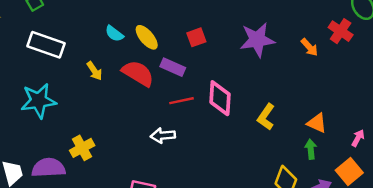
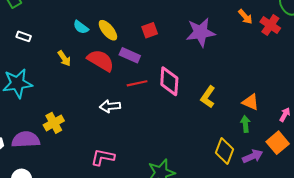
white rectangle: (46, 45) -> (24, 36), size x0.5
orange arrow: (309, 47) -> (245, 17), moved
white arrow: (163, 135) -> (110, 106), moved

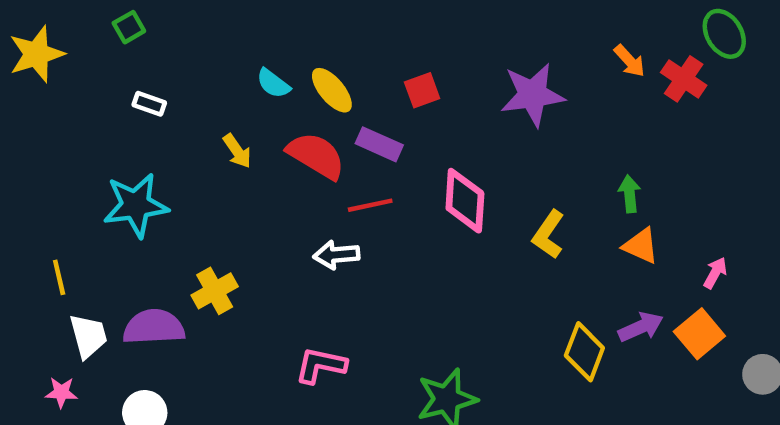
red line: (137, 83) -> (370, 205), moved
green arrow: (245, 124) -> (630, 194), moved
purple arrow: (253, 156) -> (641, 327), moved

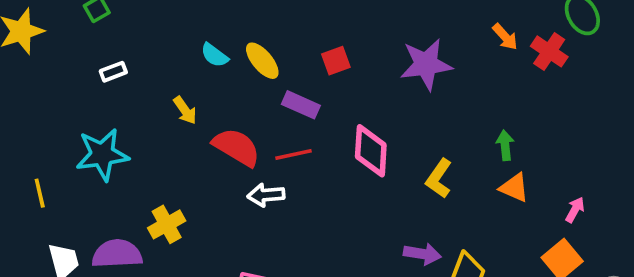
white rectangle: (149, 104) -> (113, 72), turned -40
red semicircle: (316, 156) -> (237, 147), moved
yellow line: (59, 277) -> (40, 193), moved
purple arrow: (641, 327) -> (422, 254), moved, turned 33

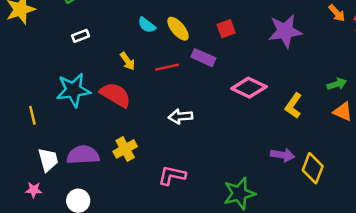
green arrow: (505, 145) -> (337, 84), turned 78
red semicircle: (237, 147) -> (115, 95), moved
pink diamond: (371, 151) -> (249, 88), turned -68
red line: (294, 155) -> (167, 67), moved
yellow cross: (167, 224) -> (125, 149), moved

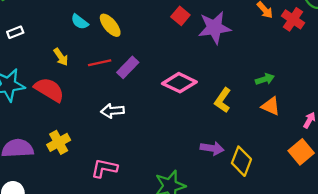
red square: (226, 29) -> (180, 16), moved, turned -30
purple rectangle: (203, 58) -> (128, 67), moved, turned -70

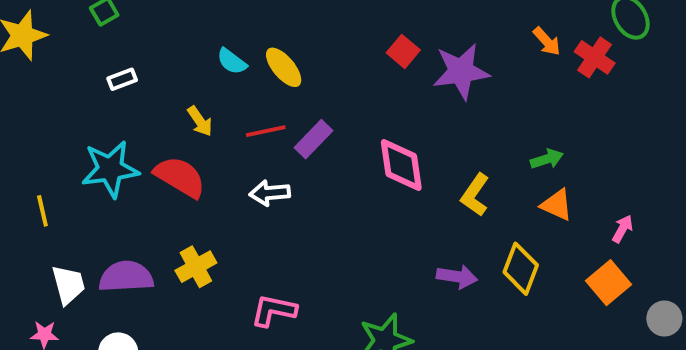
pink diamond: (179, 83) -> (401, 165), turned 56
white arrow: (112, 111) -> (270, 193), moved
yellow diamond: (241, 161) -> (521, 269), moved

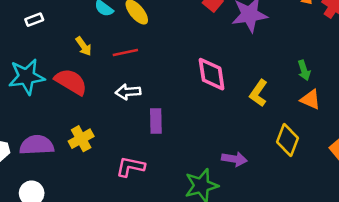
purple rectangle: (314, 139) -> (156, 121), moved, turned -45
green arrow: (547, 159) -> (304, 70), turned 90
purple arrow: (457, 277) -> (234, 159), moved

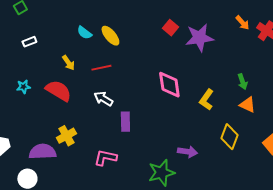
cyan star: (27, 77) -> (23, 87), size x0.5
white arrow: (128, 92) -> (103, 99), turned 36
purple semicircle: (37, 145) -> (42, 152), moved

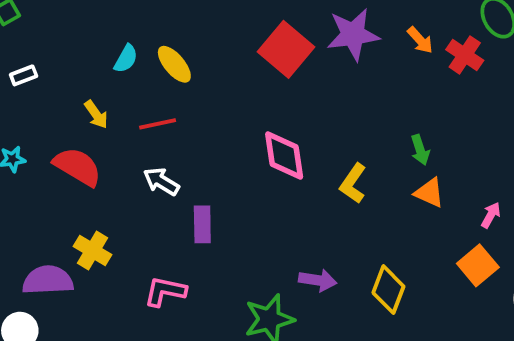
red square: (170, 28) -> (286, 49), size x1.8
cyan semicircle: (84, 33) -> (126, 59), turned -98
purple star: (199, 38) -> (353, 34), moved
yellow cross: (66, 136) -> (92, 250), turned -30
yellow diamond: (229, 137) -> (388, 290), moved

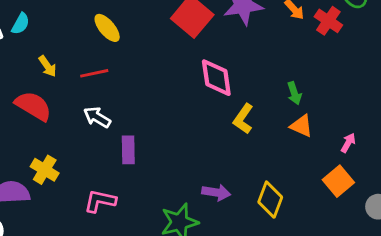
cyan semicircle: (126, 59) -> (21, 24), moved
pink diamond: (284, 155) -> (216, 78), moved

